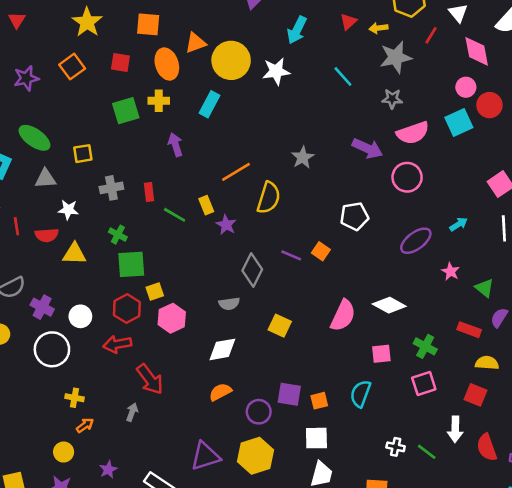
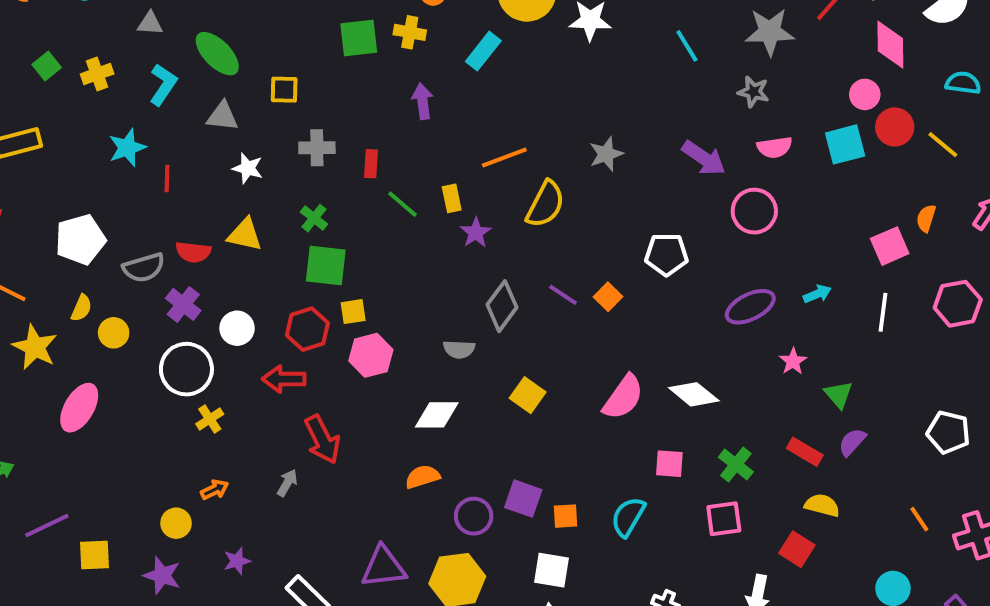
pink semicircle: (413, 133) -> (775, 147), size x0.7
red semicircle: (47, 235) -> (193, 252), moved
yellow cross: (75, 398) -> (210, 419), moved, turned 36

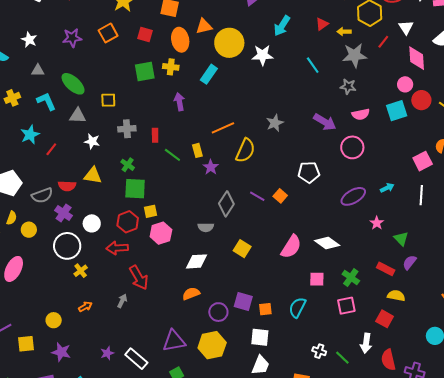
cyan L-shape: (163, 85) -> (46, 101), turned -55
red line: (167, 179) -> (51, 149), turned 40
yellow circle: (176, 523) -> (54, 320), moved
purple star: (237, 561) -> (107, 353), moved

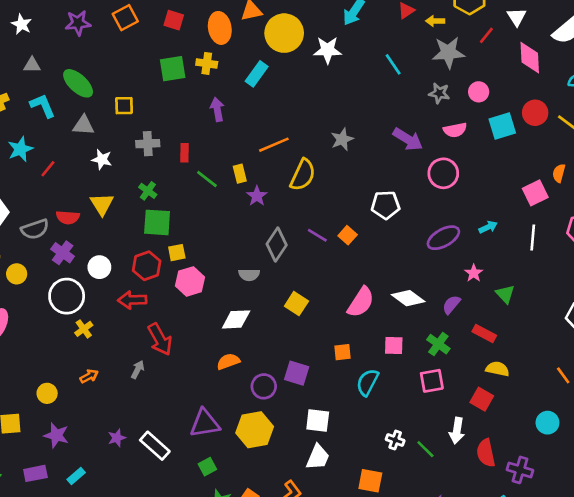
pink circle: (405, 84) -> (479, 92), moved
yellow triangle: (93, 175) -> (102, 204), turned 48
purple semicircle: (410, 262) -> (451, 305), moved
orange square: (265, 309) -> (342, 352), moved

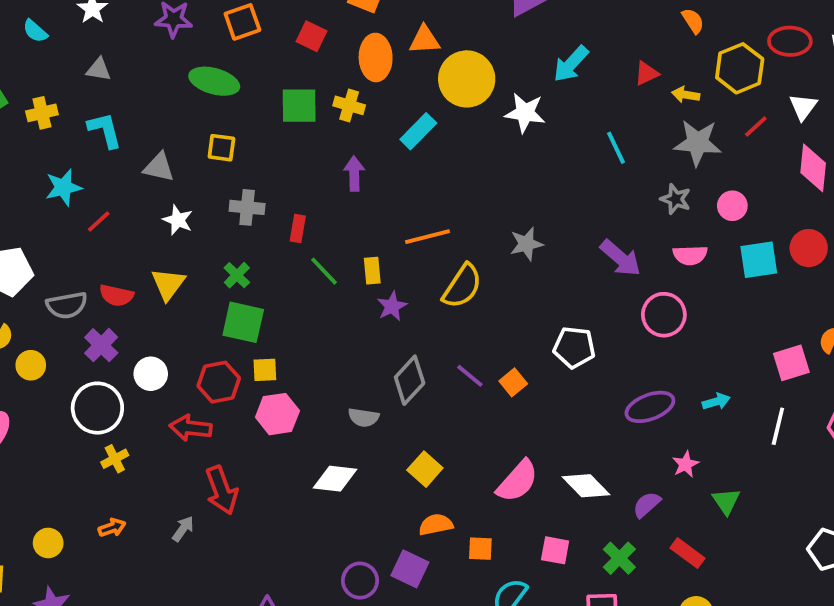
green ellipse: (78, 83) -> (214, 81), moved, turned -36
orange semicircle: (228, 361) -> (436, 525), moved

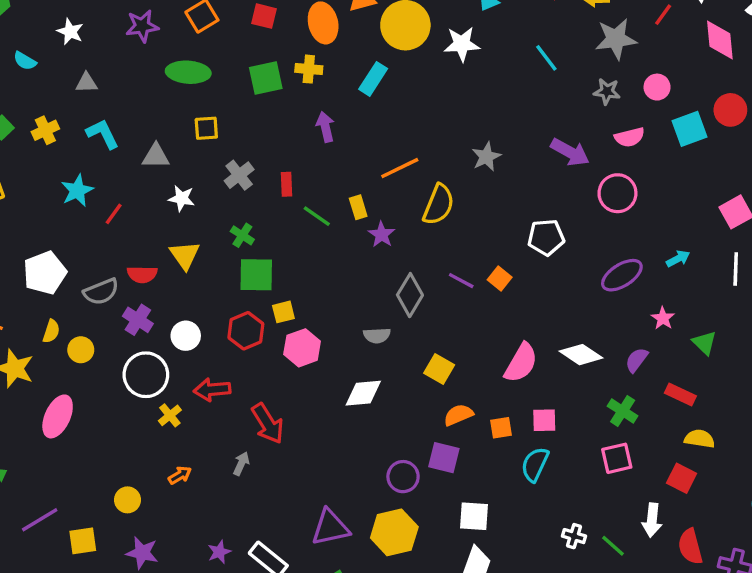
gray cross: (247, 207) -> (239, 175), turned -32
red arrow: (191, 428) -> (212, 390), moved
pink square: (555, 550) -> (544, 420), moved

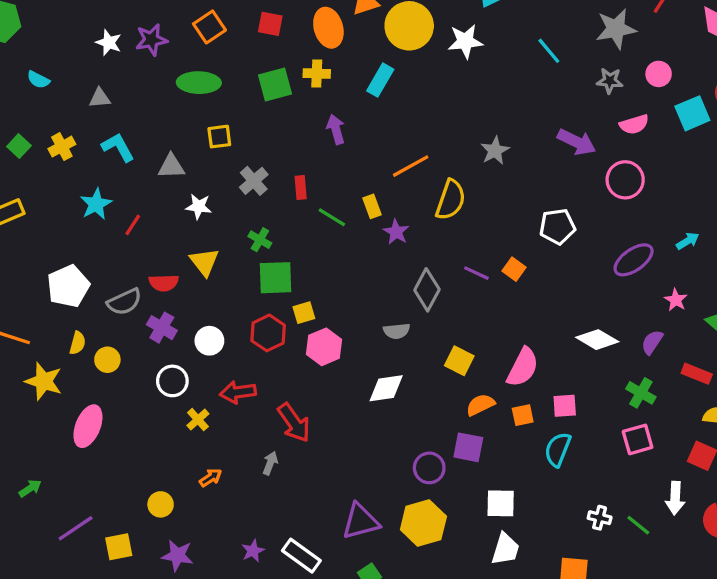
white star: (70, 32) -> (109, 43), moved
pink semicircle: (521, 363) -> (523, 367), moved
white circle: (146, 375) -> (172, 381), size x0.7

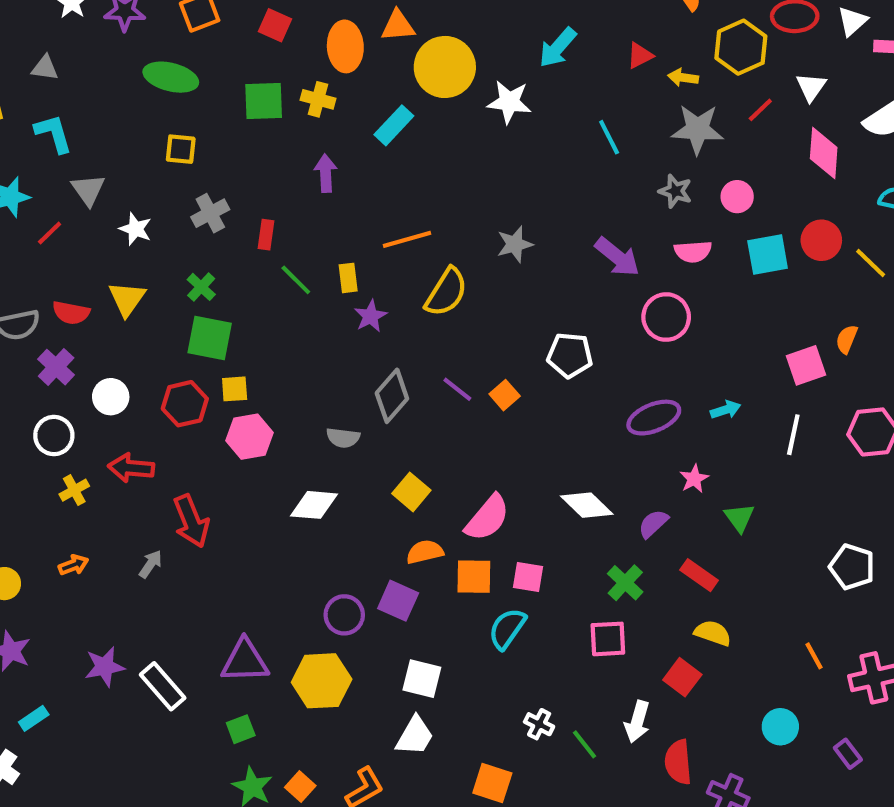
gray triangle: (171, 166) -> (88, 190), moved, turned 44
orange square: (523, 415) -> (474, 577), size x1.4
purple star: (253, 551) -> (105, 667), size x1.4

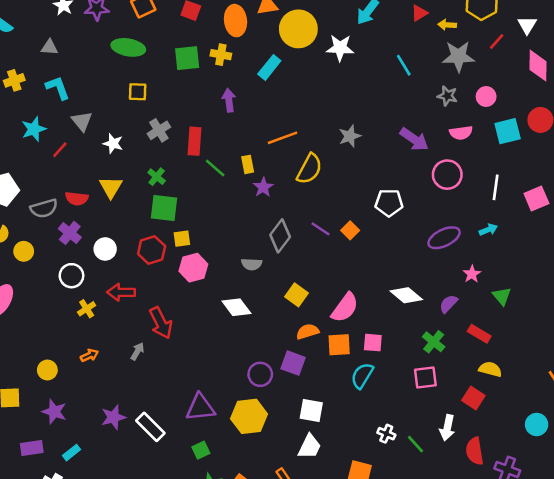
red rectangle: (266, 235) -> (195, 141), size x1.5
white line: (793, 435) -> (496, 187), moved
white diamond: (314, 505) -> (236, 307), turned 52

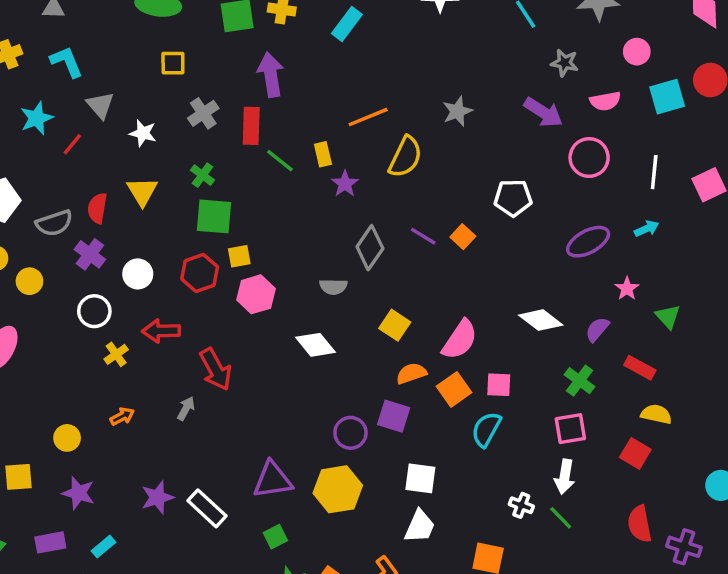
gray star: (447, 96) -> (565, 63), moved
purple arrow: (229, 100) -> (271, 75), moved, size x1.4
red semicircle: (77, 198) -> (97, 208), turned 95
orange square: (339, 345) -> (454, 389), turned -30
white arrow: (447, 428) -> (565, 477), moved

